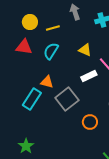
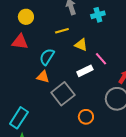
yellow line: (53, 28) -> (62, 31), moved
cyan semicircle: (51, 51) -> (47, 57), moved
cyan rectangle: (32, 99) -> (19, 118), moved

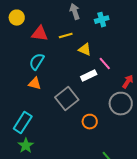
yellow circle: (26, 17) -> (17, 18), moved
red triangle: (20, 42) -> (40, 34), moved
cyan semicircle: (47, 57) -> (37, 62), moved
orange triangle: (43, 77) -> (35, 84), moved

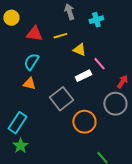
orange circle: (90, 122) -> (84, 122), size x1.5

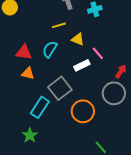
red triangle: (34, 34) -> (24, 52), moved
cyan semicircle: (31, 62) -> (50, 49), moved
cyan rectangle: (17, 123) -> (40, 107), moved
green star: (20, 146) -> (30, 135), moved

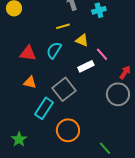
orange triangle: (28, 73) -> (30, 82), moved
orange circle: (83, 111) -> (68, 130), moved
green star: (30, 135) -> (19, 139), moved

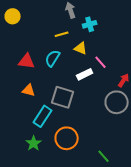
cyan cross: (99, 10) -> (90, 24), moved
gray square: (64, 89) -> (63, 97), turned -35
green star: (19, 139) -> (34, 143), moved

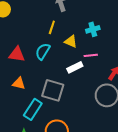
cyan cross: (90, 24) -> (93, 29), moved
yellow line: (62, 34) -> (52, 27), turned -56
pink line: (101, 62) -> (91, 55), turned -56

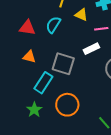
white rectangle: (75, 67) -> (91, 49), moved

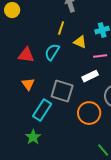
orange triangle: (29, 57) -> (28, 84), turned 40
orange circle: (67, 105) -> (89, 113), moved

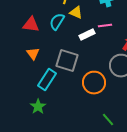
yellow triangle: (80, 42) -> (76, 13), moved
white rectangle: (90, 76) -> (87, 35), moved

